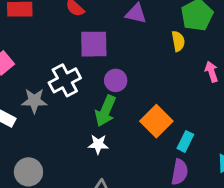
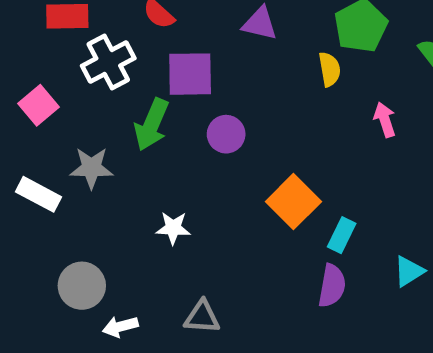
white cross: (65, 80) -> (108, 62), moved
green arrow: (105, 111) -> (152, 125), moved
white star: (98, 144) -> (173, 228), moved

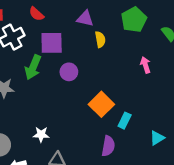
yellow semicircle: (330, 69) -> (100, 39), moved
white star: (173, 228) -> (41, 134), moved
purple semicircle: (332, 286) -> (108, 146), moved

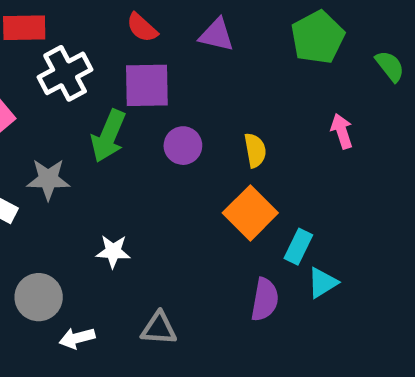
red semicircle: (36, 14) -> (142, 28), moved
yellow semicircle: (100, 39) -> (255, 150), moved
white star: (41, 134) -> (113, 251), moved
cyan triangle: (157, 138) -> (322, 283), moved

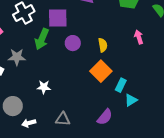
purple semicircle: (265, 300) -> (105, 117), moved, turned 30

